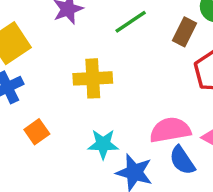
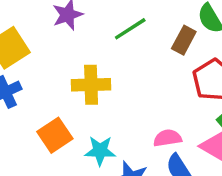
pink semicircle: (170, 130) -> (167, 138), size x0.7
orange square: (37, 132) -> (55, 135), moved, size x1.4

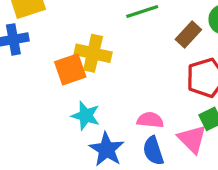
orange square: (55, 135) -> (70, 69), moved

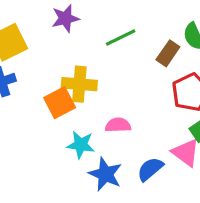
pink semicircle: (150, 120) -> (118, 125), moved
blue semicircle: (153, 151) -> (150, 169), turned 76

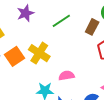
yellow cross: (79, 84) -> (39, 53), turned 35
orange square: (60, 103) -> (14, 56), moved

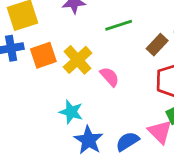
pink semicircle: (67, 76) -> (110, 77), moved, turned 42

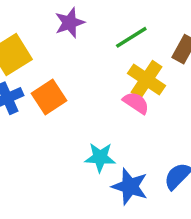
yellow cross: (78, 60) -> (146, 80), moved

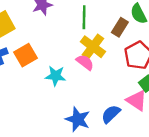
green line: (131, 37) -> (84, 17), turned -60
cyan star: (100, 157) -> (56, 76), moved

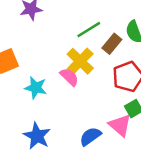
green line: (84, 17) -> (89, 30), moved, turned 50
blue star: (78, 119) -> (37, 136), moved

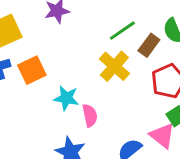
pink semicircle: (69, 77) -> (90, 115), moved, turned 36

